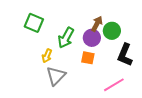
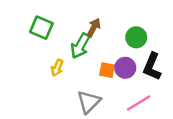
brown arrow: (97, 24) -> (94, 28), moved
purple circle: (92, 38) -> (125, 68), moved
gray triangle: (56, 76) -> (89, 102), moved

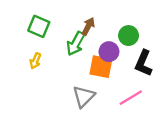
yellow arrow: (57, 68) -> (35, 61), moved
purple circle: (125, 68) -> (109, 52), moved
orange square: (107, 70) -> (101, 67), size x1.5

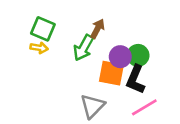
green circle: (129, 36) -> (138, 55), moved
yellow arrow: (35, 61) -> (39, 48), moved, turned -105
black L-shape: (143, 63) -> (135, 79), moved

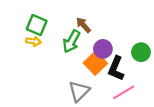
brown arrow: (97, 29) -> (83, 25), turned -70
green circle: (138, 55) -> (141, 52), moved
orange square: (111, 73) -> (95, 63), turned 35

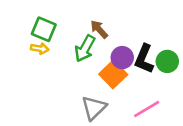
black L-shape: (116, 68) -> (144, 59), moved

